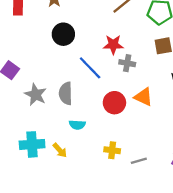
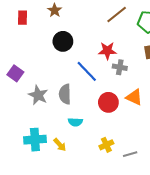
yellow cross: (112, 150) -> (106, 145), turned -32

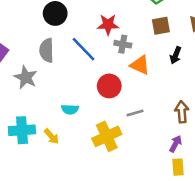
gray semicircle: (65, 94) -> (47, 50), moved
orange triangle: (134, 97) -> (140, 65), moved
yellow cross: (106, 145) -> (107, 136), size x1.6
gray line: (130, 154) -> (135, 113), moved

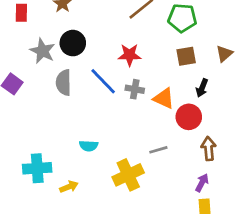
gray cross: (123, 44) -> (135, 89), moved
gray star: (26, 77) -> (42, 51), moved
red circle: (109, 86) -> (189, 117), moved
yellow arrow: (51, 136) -> (69, 187), moved, turned -70

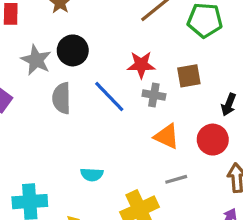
brown square: (186, 56) -> (189, 76), moved
gray cross: (135, 89) -> (154, 95), moved
orange triangle: (164, 98) -> (167, 136), moved

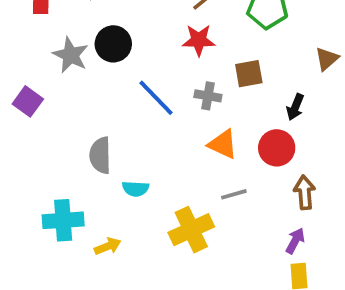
red star: (141, 65) -> (199, 40), moved
gray semicircle: (62, 98) -> (100, 155), moved

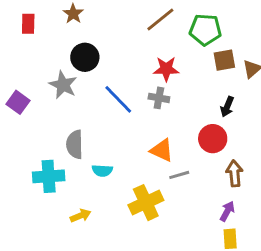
red star: (199, 40) -> (166, 69), moved
gray star: (71, 55) -> (63, 85), moved
brown square: (249, 74) -> (224, 60), moved
orange triangle: (223, 144) -> (162, 150), moved
cyan cross: (63, 220) -> (49, 176), moved

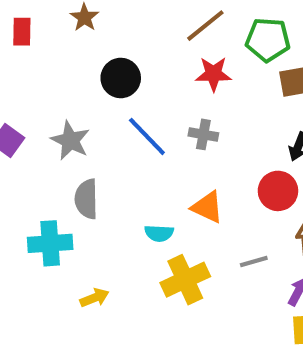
black circle: (85, 57) -> (121, 78), moved
red star: (166, 69) -> (213, 74), moved
gray star: (63, 85) -> (70, 140), moved
cyan semicircle: (102, 171) -> (159, 233), moved
gray line: (179, 175) -> (254, 261), moved

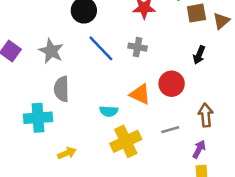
red circle: (278, 191) -> (172, 84), moved

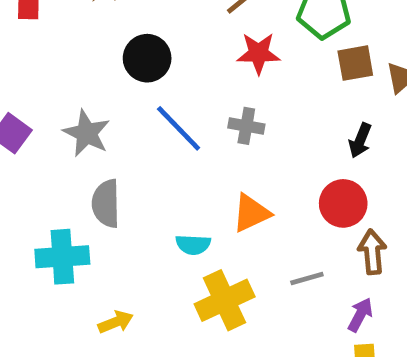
red circle: (172, 84) -> (343, 203), moved
orange triangle: (140, 94) -> (251, 213), turned -50

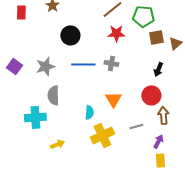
blue line: (179, 128) -> (83, 64), turned -45
gray star: (87, 133) -> (45, 66), turned 30
orange triangle: (251, 213) -> (113, 99), turned -36
cyan semicircle: (193, 245) -> (89, 112), turned -88

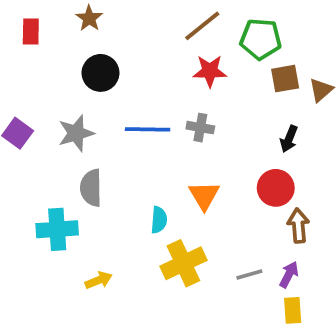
black circle: (70, 35) -> (100, 73), moved
gray line: (136, 126) -> (249, 275), moved

